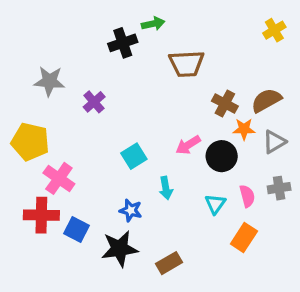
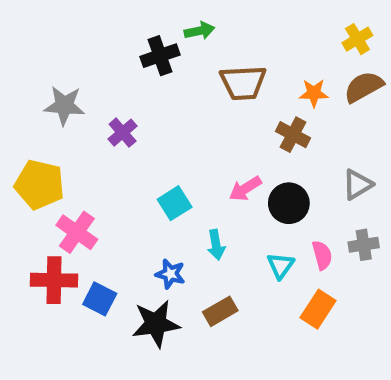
brown semicircle: (266, 100) -> (364, 87), moved
orange star: (244, 129) -> (314, 93), moved
brown rectangle: (169, 263) -> (220, 311), moved

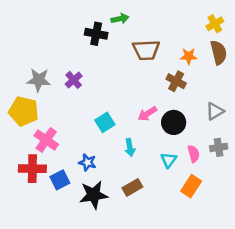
black cross: (160, 56) -> (96, 34), turned 30
brown semicircle: (364, 87) -> (219, 52), turned 105
gray star: (64, 106) -> (39, 80), moved
blue star: (170, 274) -> (87, 162), moved
blue square: (100, 299) -> (60, 180), turned 36

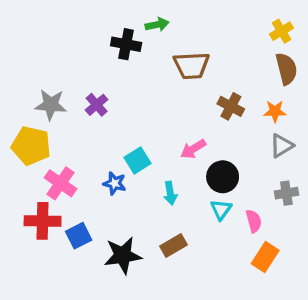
orange star: (189, 56) -> (275, 111), moved
black circle: (174, 122) -> (223, 177), moved
pink semicircle: (194, 154) -> (254, 221), moved
blue star: (87, 162) -> (115, 183), moved
orange rectangle: (191, 186) -> (265, 257), moved

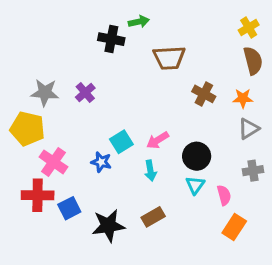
pink arrow: (193, 149) -> (158, 140), moved

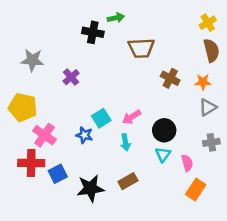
gray star: (45, 93) -> (32, 60), moved

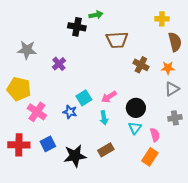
yellow cross: (208, 23) -> (162, 19), moved, turned 32
red cross: (31, 163) -> (19, 145), moved
orange rectangle: (196, 190) -> (150, 157), moved

